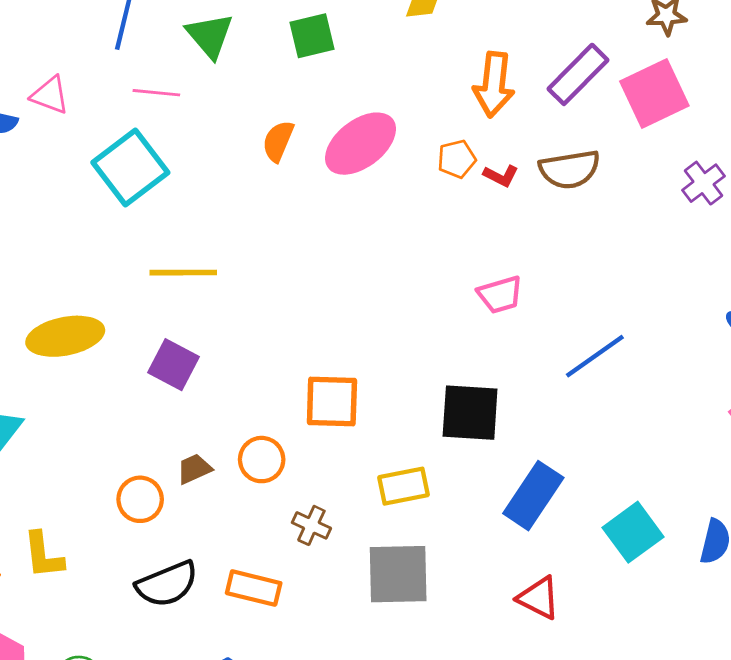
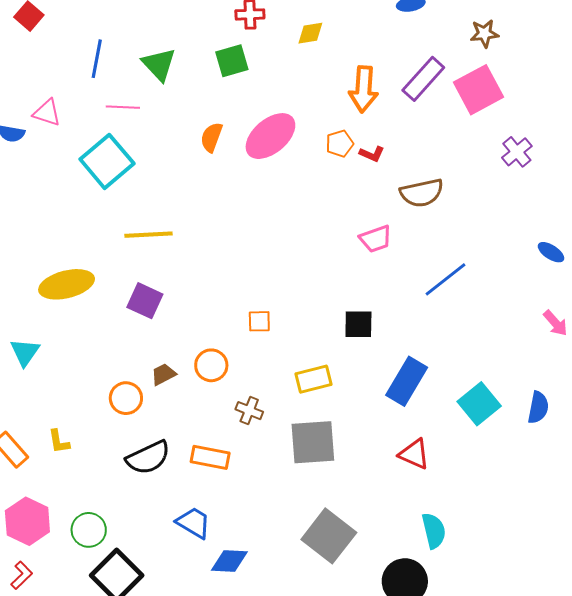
brown semicircle: (570, 169) -> (422, 193), moved
orange square: (332, 401) -> (259, 321), size x0.6
black square: (470, 413) -> (358, 324), size x0.7
yellow L-shape: (43, 555) -> (59, 442), size x0.7

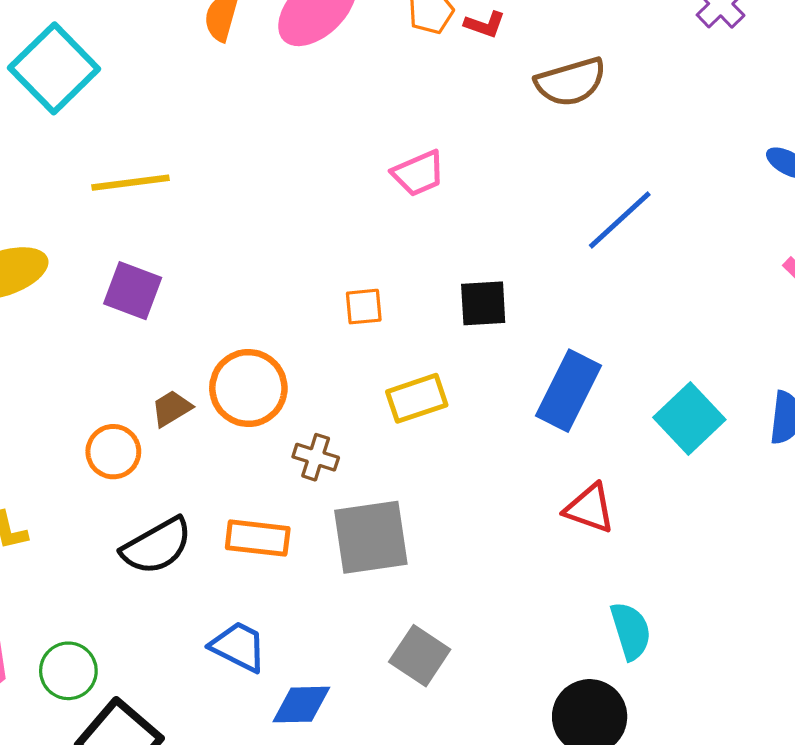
pink trapezoid: (376, 239) -> (418, 173), moved
orange square: (259, 321) -> (364, 307), moved
orange circle: (211, 365) -> (248, 388), size x1.4
gray square: (313, 442) -> (371, 537), moved
gray square: (329, 536) -> (420, 656), moved, size x0.7

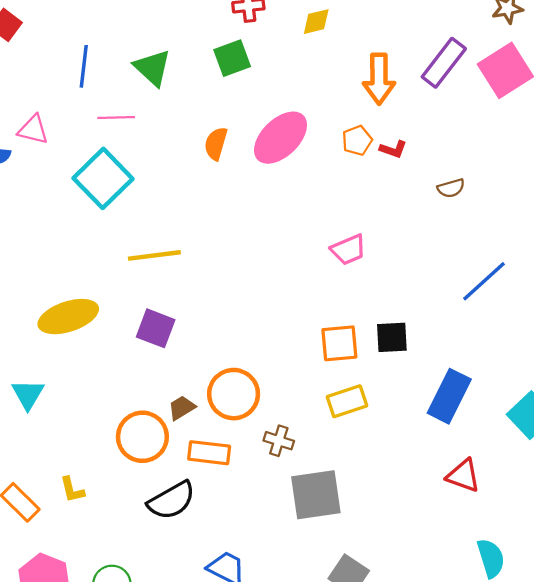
brown semicircle: (571, 82) -> (451, 188), size x0.6
orange square: (364, 307) -> (339, 343), moved, size x1.5
orange circle: (113, 452) -> (142, 437), size x1.4
orange rectangle: (258, 538) -> (209, 453), moved

